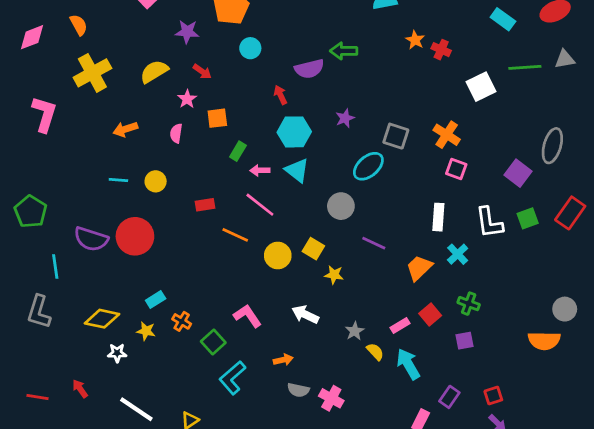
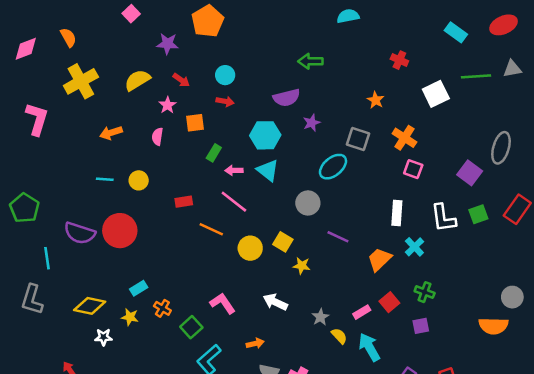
orange star: (415, 40) -> (376, 100), moved
cyan circle: (250, 48) -> (225, 75), moved
purple semicircle: (309, 69) -> (287, 98), moved
red arrow: (280, 95) -> (225, 101), moved, turned 126

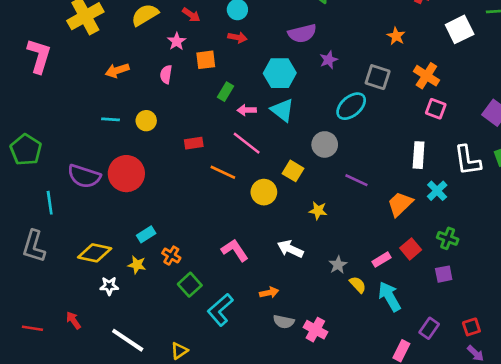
yellow square: (283, 242) -> (293, 171), moved
green square: (191, 327) -> (190, 285), moved

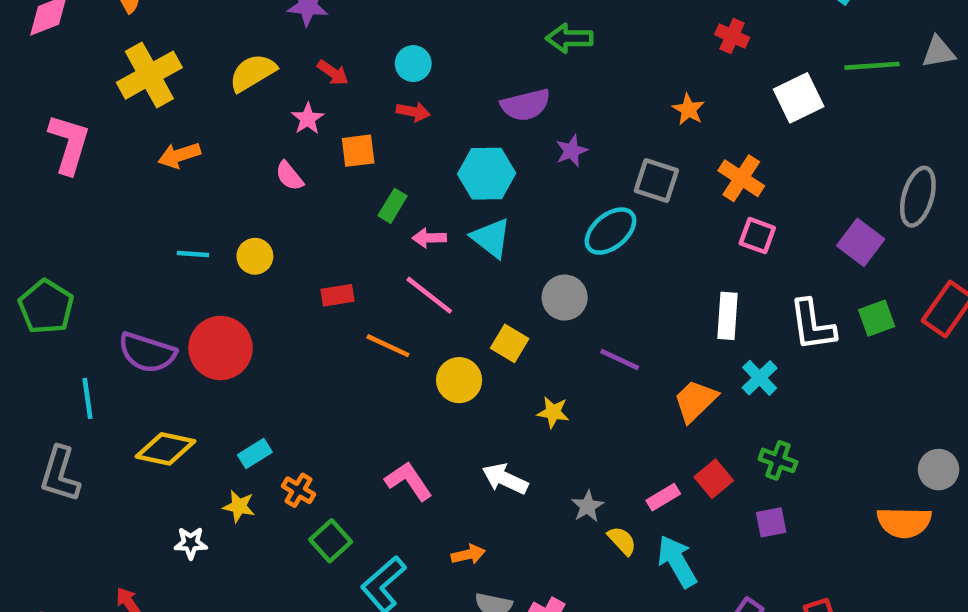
orange arrow: (117, 70) -> (179, 155), moved
pink semicircle: (166, 74) -> (289, 176), turned -48
yellow diamond: (95, 253) -> (165, 449), moved

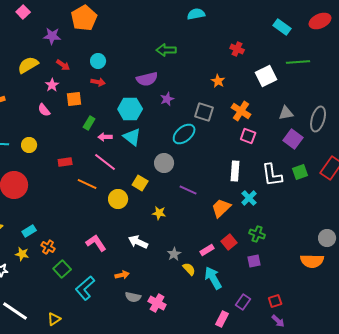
gray triangle: (939, 52) -> (286, 113), moved

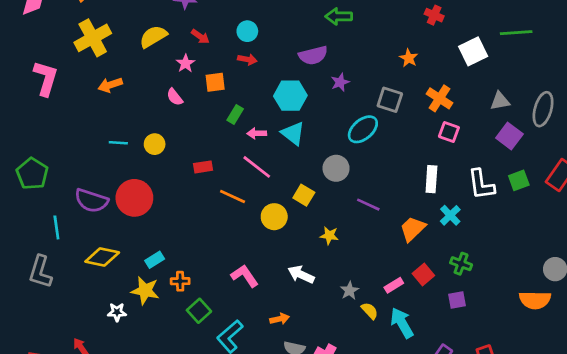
orange cross: (48, 247) -> (180, 281), turned -32
yellow star: (22, 254) -> (145, 291), size x1.5

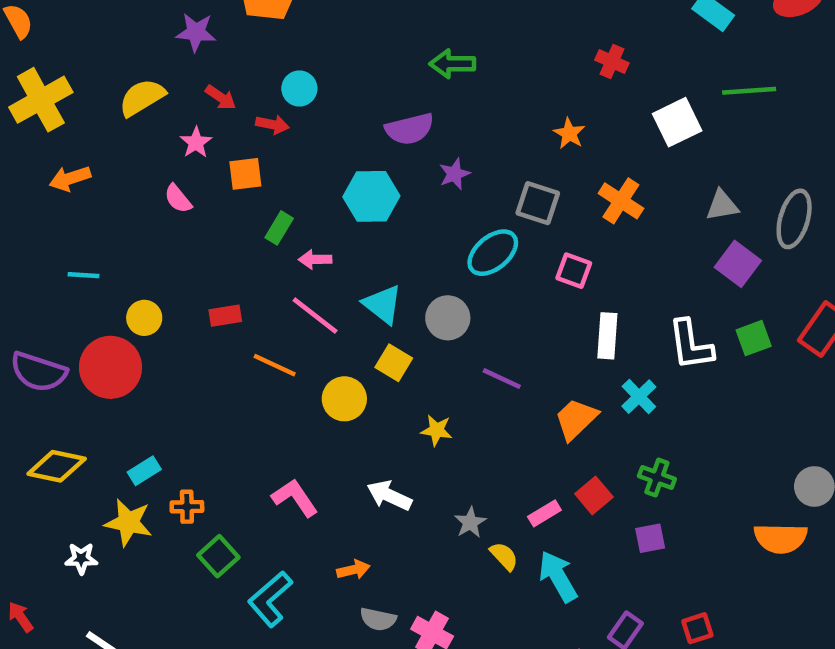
red arrow: (247, 59) -> (272, 124), moved
pink square: (449, 132) -> (574, 271), moved
cyan triangle: (293, 133) -> (383, 304), moved
yellow circle: (155, 144) -> (144, 318), moved

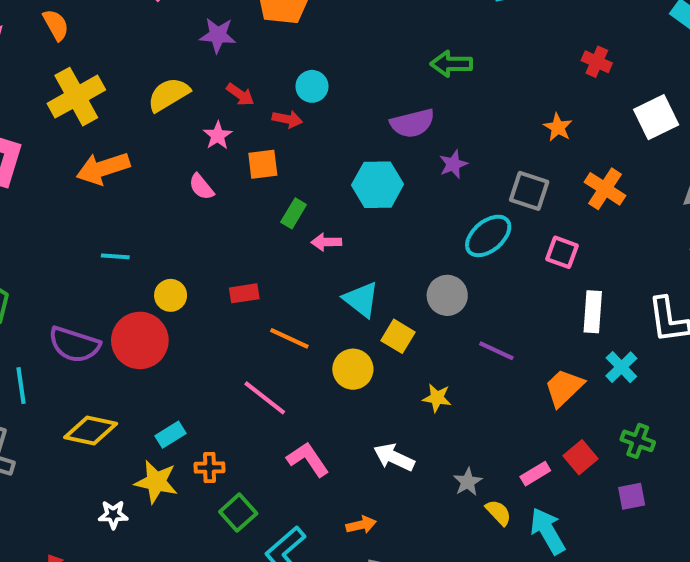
orange arrow: (70, 178) -> (103, 168), size x1.4
cyan triangle: (383, 304) -> (361, 299), moved
pink line: (315, 316) -> (265, 398), moved

